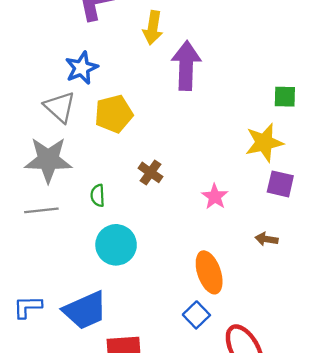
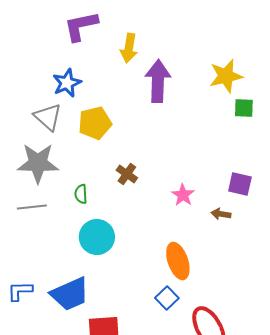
yellow star: (264, 143) -> (226, 76), moved
brown arrow: (267, 239) -> (221, 214), moved

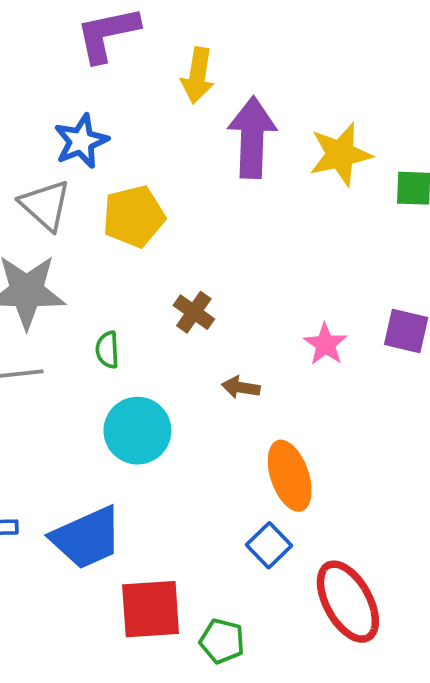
yellow star: (226, 76) -> (340, 154), moved
pink star: (183, 195) -> (325, 344), moved
brown arrow: (221, 214) -> (241, 387), moved

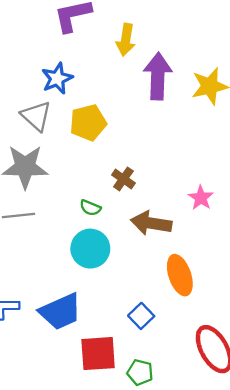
green semicircle: (107, 350) -> (90, 208), moved, turned -65
brown arrow: (241, 387) -> (151, 223), size x1.8
blue square: (269, 545) -> (141, 316), moved

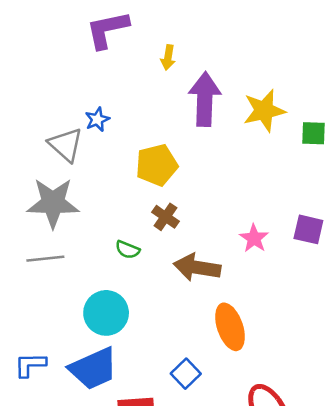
yellow arrow: (126, 40) -> (168, 57), size x0.7
blue star: (57, 78) -> (97, 119), moved, size x0.7
yellow pentagon: (88, 123) -> (157, 165), moved
cyan circle: (90, 249) -> (106, 313), moved

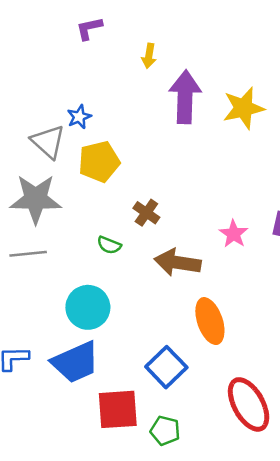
purple L-shape: (107, 30) -> (89, 28), size x0.6
yellow pentagon: (157, 165) -> (99, 162), moved
blue square: (186, 374) -> (166, 367), size x1.4

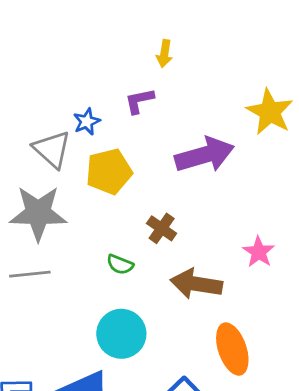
purple L-shape: (89, 28) -> (139, 101), moved
purple arrow: (185, 97) -> (205, 155), moved, turned 72
yellow star: (244, 108) -> (270, 112), turned -30
cyan circle: (88, 307) -> (121, 334), moved

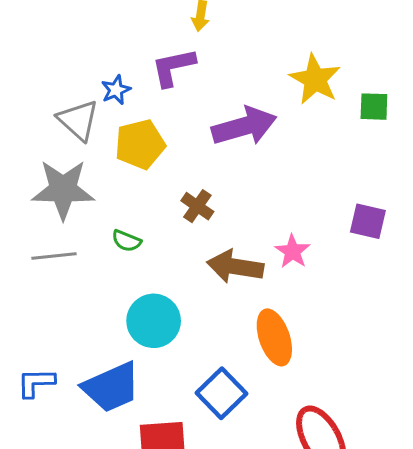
purple L-shape: (139, 101) -> (173, 67), size x1.4
pink star: (259, 252) -> (292, 251), moved
green semicircle: (120, 264) -> (126, 241), moved

